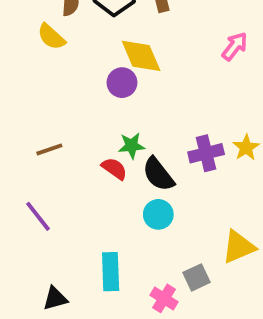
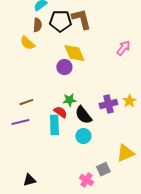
purple line: (38, 216) -> (20, 122), moved, turned -66
cyan rectangle: (111, 272) -> (54, 125), moved

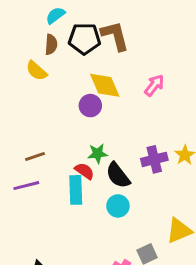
pink arrow: (123, 48) -> (154, 85), moved

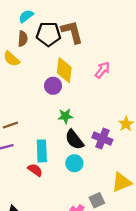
yellow diamond: (105, 85) -> (64, 70), turned 30
green star: (98, 154) -> (65, 116), moved
purple cross: (154, 159) -> (102, 139), moved, turned 36
red semicircle: (84, 171) -> (35, 170), moved

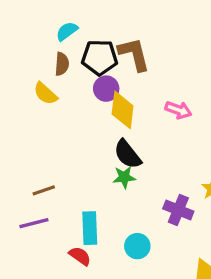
pink arrow: (102, 70) -> (178, 110), turned 72
purple circle: (53, 86) -> (106, 89), moved
black semicircle: (74, 140) -> (127, 154), moved

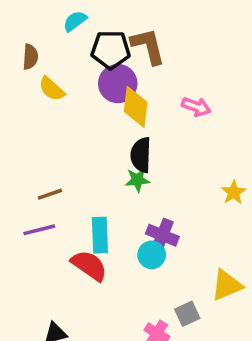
brown semicircle: (62, 64) -> (30, 57), moved
purple circle: (106, 89) -> (118, 84), size x1.4
black semicircle: (127, 154) -> (141, 155), turned 40
purple cross: (178, 210) -> (162, 235), moved
red semicircle: (80, 256) -> (89, 266), size x1.5

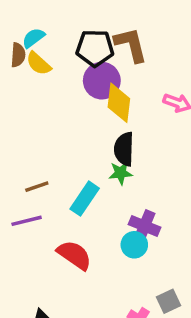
cyan semicircle: (75, 21) -> (33, 38), moved
yellow semicircle: (52, 89) -> (39, 64), moved
cyan rectangle: (100, 235) -> (85, 199), moved, turned 36

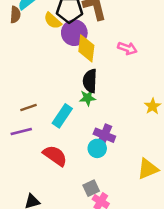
yellow semicircle: (39, 64) -> (53, 21), moved
gray square: (168, 301) -> (91, 188), moved

